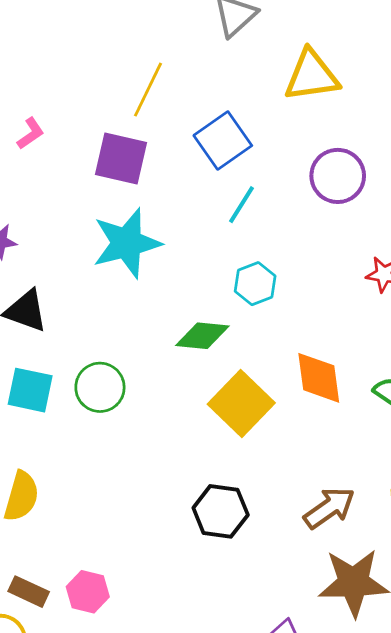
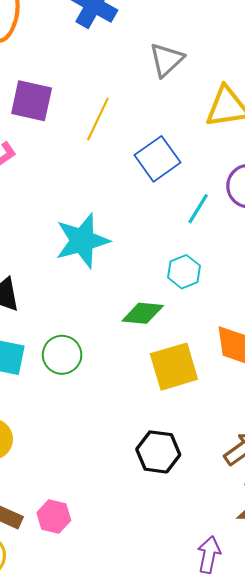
purple square: (121, 159) -> (32, 101), moved
cyan line: (242, 205) -> (198, 209), moved
yellow square: (241, 403) -> (174, 367), turned 30

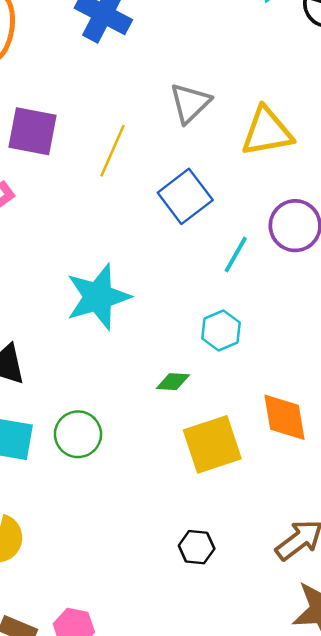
gray triangle: (166, 60) -> (190, 103), moved
green diamond: (143, 313) -> (173, 382), size x0.7
black hexagon: (158, 452) -> (197, 547), size x0.7

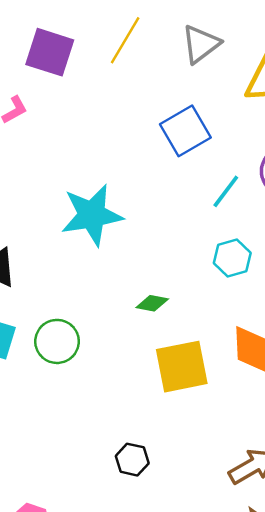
yellow line: (113, 151) -> (125, 40), moved
cyan hexagon: (221, 331) -> (232, 258), moved
black hexagon: (197, 547) -> (132, 460), moved

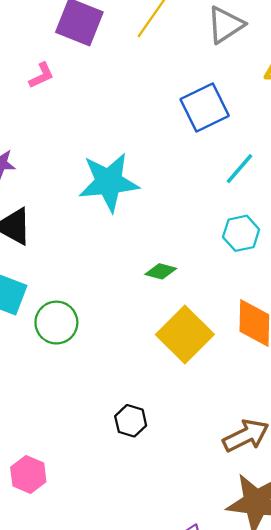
green circle: (57, 341) -> (56, 323), moved
yellow square: (182, 367) -> (185, 335), turned -38

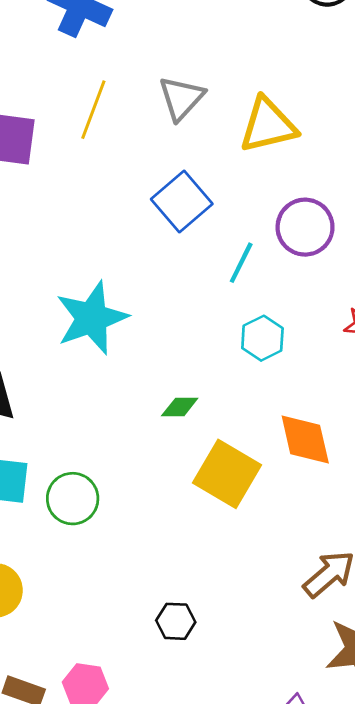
black hexagon: (131, 421) -> (176, 621), moved

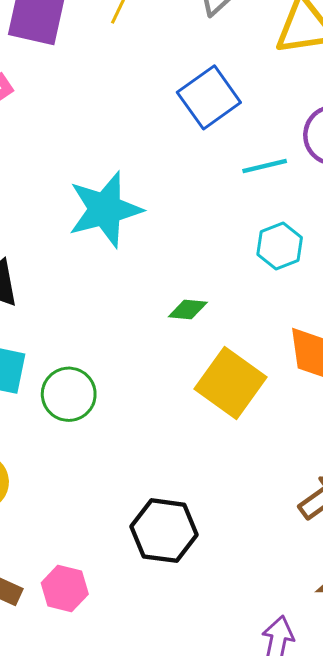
cyan line: (241, 263) -> (265, 166), turned 45
black hexagon: (176, 621) -> (164, 531), size x1.6

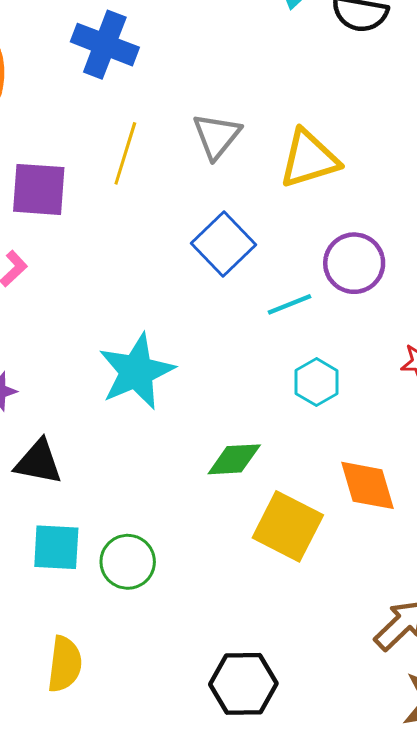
green diamond: (188, 310) -> (234, 459), size x1.4

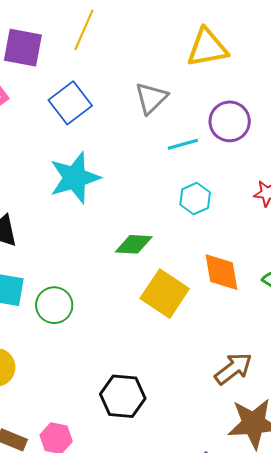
gray triangle: (217, 136) -> (151, 98), moved
blue square: (224, 244) -> (70, 103), moved

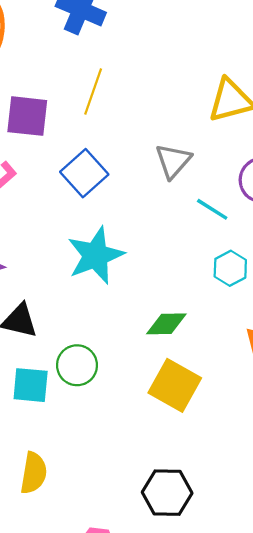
cyan line: (183, 144) -> (212, 209), turned 52
yellow square: (165, 294) -> (175, 385), moved
green circle: (54, 305) -> (77, 365), moved

